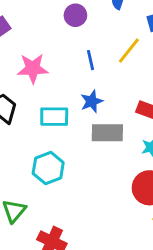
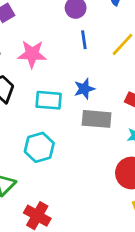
blue line: (90, 60) -> (84, 40), moved

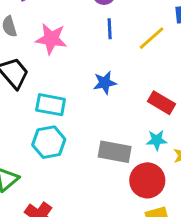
cyan rectangle: (49, 100) -> (51, 105), moved
gray rectangle: (97, 119) -> (115, 152), moved

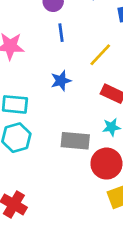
yellow line: (152, 38) -> (100, 55), moved

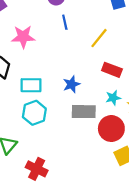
blue star: (61, 81) -> (71, 84), moved

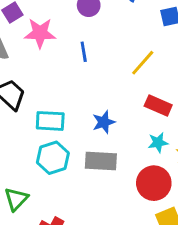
blue line: (65, 22) -> (84, 52), moved
pink star: (23, 37) -> (40, 33), moved
gray rectangle: (84, 112) -> (101, 161), moved

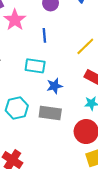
pink star: (40, 33) -> (15, 20), turned 30
cyan rectangle: (50, 121) -> (35, 66), moved

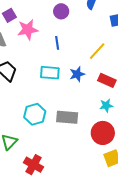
pink star: (15, 20) -> (28, 30), turned 30
blue star: (54, 86) -> (77, 74), moved

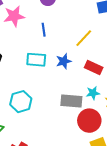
gray rectangle: (67, 117) -> (71, 101), moved

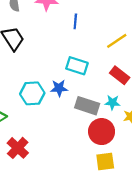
cyan rectangle: (36, 60) -> (77, 66), moved
blue star: (64, 61) -> (59, 88), moved

